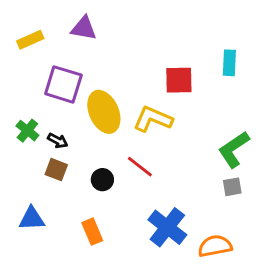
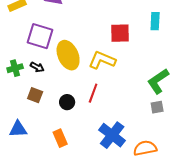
green cross: (27, 131) -> (15, 68), turned 35
black arrow: (58, 141) -> (37, 67), moved
red line: (140, 167) -> (93, 93), turned 72

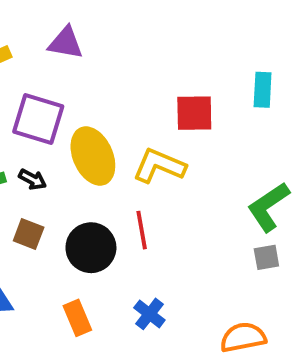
red line: (93, 93) -> (142, 230), turned -30
black circle: (67, 102) -> (91, 248), size x1.6
blue cross: (112, 135) -> (149, 314), moved, size x0.6

